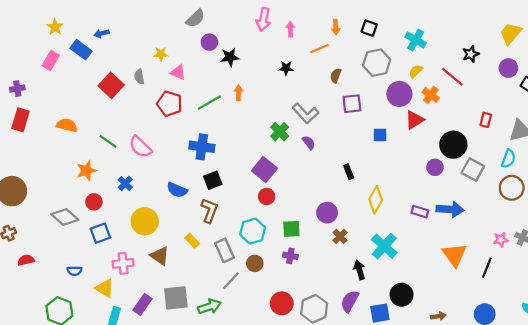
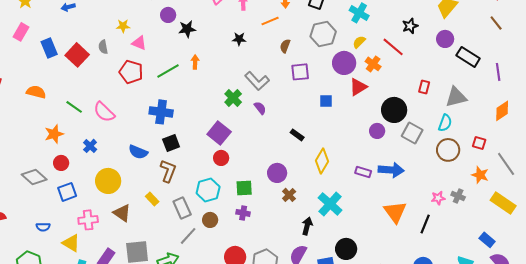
blue rectangle: (81, 50) -> (49, 48), moved, turned 30
black rectangle: (349, 172) -> (297, 135), turned -32
black arrow: (359, 270) -> (307, 226), turned 30

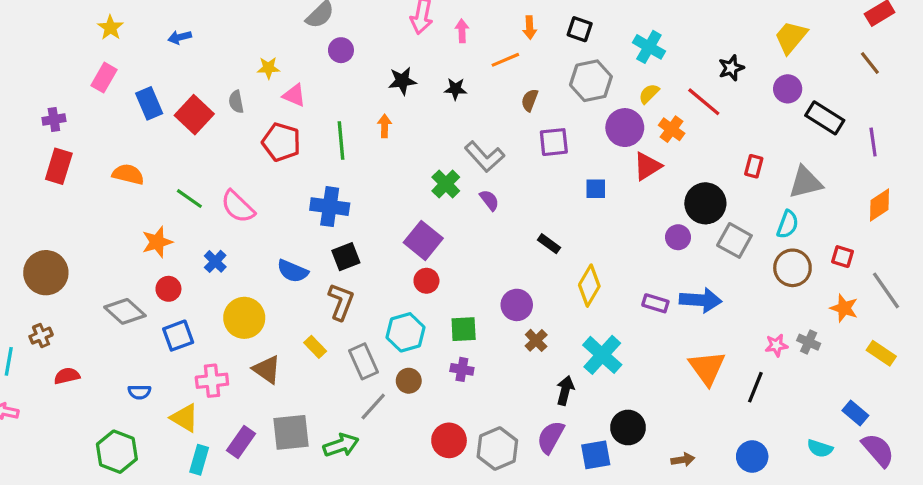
black star: (187, 29) -> (402, 81), moved
green line: (168, 71) -> (341, 140), turned -65
yellow rectangle: (503, 203) -> (881, 353), size x0.7

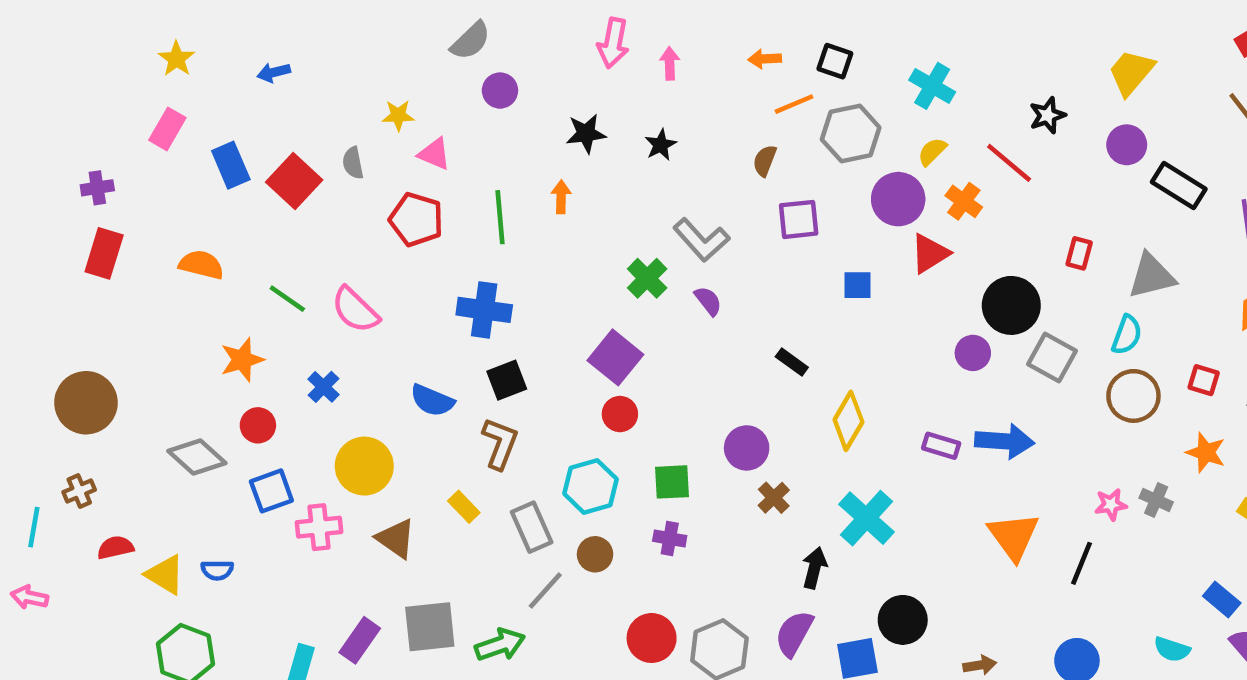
orange arrow: (530, 28) -> (765, 59), turned 90
orange line: (505, 60) -> (794, 104), moved
black star: (455, 89) -> (661, 145), turned -30
pink cross: (212, 381) -> (319, 527), moved
yellow triangle: (185, 418) -> (165, 575), moved

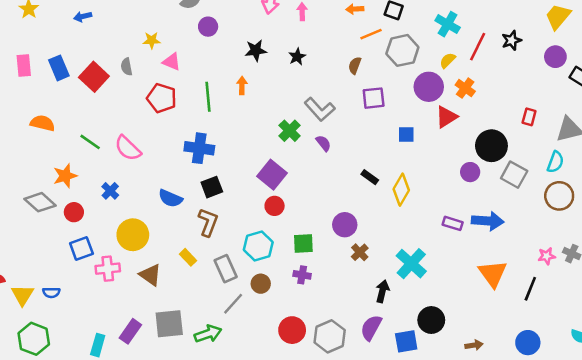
pink rectangle: (167, 129) -> (24, 65), moved, turned -35
red line: (1009, 163) -> (478, 47), moved, turned 76
yellow diamond: (848, 421) -> (401, 190), moved
gray diamond: (197, 457) -> (40, 202), moved
yellow triangle: (165, 575) -> (22, 295), turned 30

